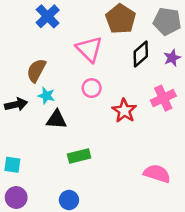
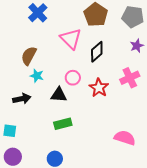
black diamond: (141, 54) -> (97, 52), moved
pink circle: (92, 88) -> (73, 78), moved
black arrow: (16, 104) -> (22, 99), moved
black triangle: (56, 119) -> (59, 95), moved

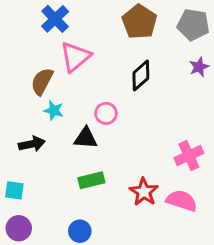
pink triangle: (71, 39) -> (75, 57), moved, turned 35
pink cross: (130, 78) -> (189, 156), moved
red star: (99, 88) -> (144, 192), moved

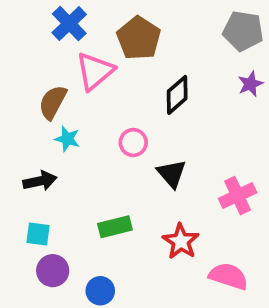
brown pentagon: (139, 22) -> (139, 38), moved
black triangle: (86, 138) -> (172, 174), moved, turned 45
cyan square: (14, 190) -> (38, 234), moved
pink semicircle: (182, 201) -> (228, 276), moved
purple circle: (19, 228) -> (53, 271), moved

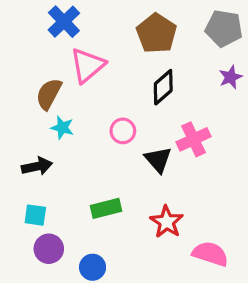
brown pentagon: (139, 38) -> (156, 33), moved
pink cross: (238, 196) -> (193, 139), moved

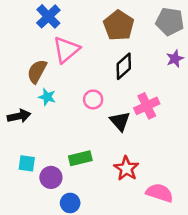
black arrow: (37, 166) -> (19, 116), moved
purple circle: (49, 249) -> (51, 177), moved

